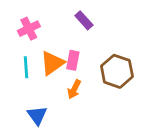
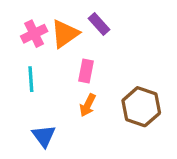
orange triangle: (52, 63) -> (65, 34), moved
brown hexagon: (117, 71) -> (141, 107), moved

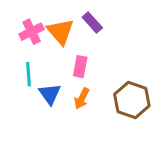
orange triangle: (65, 34) -> (60, 32), turned -36
blue triangle: (44, 136) -> (50, 94), moved

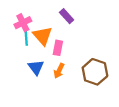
orange triangle: (60, 32) -> (43, 36), moved
cyan line: (29, 74) -> (26, 37), moved

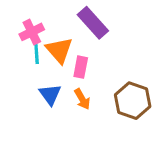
purple rectangle: (67, 16) -> (93, 23), size x1.5
orange arrow: (59, 71) -> (82, 99), turned -56

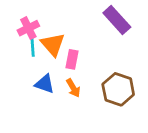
purple rectangle: (93, 23) -> (117, 20), moved
blue triangle: (50, 95) -> (45, 84), turned -35

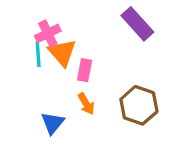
pink cross: (28, 28) -> (48, 33), moved
blue triangle: (45, 84) -> (53, 123), moved, turned 50

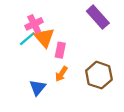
cyan line: (38, 54) -> (27, 39), turned 54
orange arrow: (86, 104) -> (61, 74), turned 63

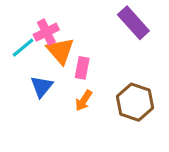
cyan line: (27, 39) -> (23, 48), moved
blue triangle: (38, 88) -> (42, 87), moved

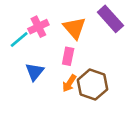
orange triangle: (60, 51) -> (74, 28), moved
brown hexagon: (135, 102) -> (92, 85), moved

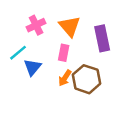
purple rectangle: (110, 19) -> (102, 38), moved, turned 30
cyan line: (19, 40) -> (18, 53), moved

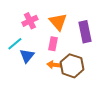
orange arrow: (65, 78) -> (54, 65), turned 64

